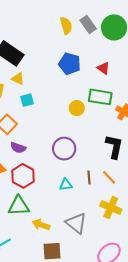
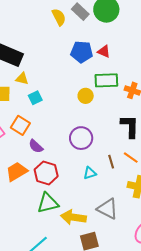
blue pentagon: (70, 64) -> (82, 52), moved
purple semicircle: (18, 148) -> (36, 146), turned 35
yellow arrow: (41, 225) -> (73, 217), size x1.4

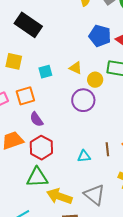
yellow triangle: (22, 79) -> (76, 68), moved
orange square: (20, 125) -> (25, 96), turned 30
purple circle: (81, 138) -> (83, 100), moved

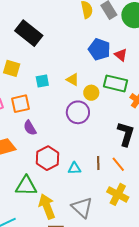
red hexagon: (41, 148) -> (47, 158), moved
yellow arrow: (59, 196) -> (47, 206), turned 45

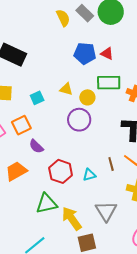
gray triangle: (82, 207) -> (106, 211), turned 30

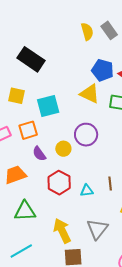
yellow triangle: (66, 89) -> (90, 94), moved, size x1.5
yellow circle: (87, 97) -> (63, 149), moved
cyan square: (37, 98) -> (48, 106), size x1.6
green triangle: (47, 204) -> (25, 211), moved

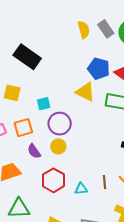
cyan square: (48, 106) -> (44, 104), size x0.6
purple circle: (86, 135) -> (60, 124), moved

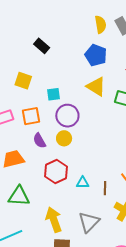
black rectangle: (27, 57) -> (42, 46), size x0.6
blue pentagon: (99, 69) -> (96, 55), moved
brown line: (104, 182) -> (105, 188), moved

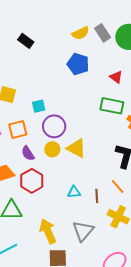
yellow semicircle: (100, 24) -> (81, 33), turned 78
black rectangle: (42, 46) -> (26, 41), moved
yellow triangle: (96, 87) -> (76, 148), moved
red hexagon: (56, 171) -> (32, 181), moved

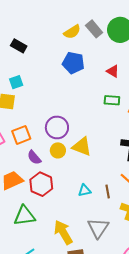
cyan square: (39, 106) -> (16, 82), moved
green rectangle: (112, 106) -> (112, 100), size x0.7

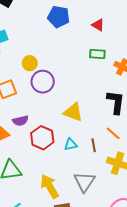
yellow triangle: (82, 147) -> (73, 112), moved
yellow circle: (58, 150) -> (30, 63), moved
purple semicircle: (34, 157) -> (20, 121), moved, turned -63
red hexagon: (41, 184) -> (42, 138), moved

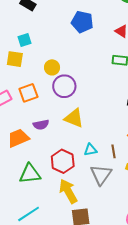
yellow triangle: (73, 112) -> (74, 118), moved
red hexagon: (42, 138) -> (63, 161), moved
gray triangle: (84, 182) -> (101, 175), moved

